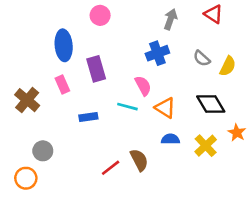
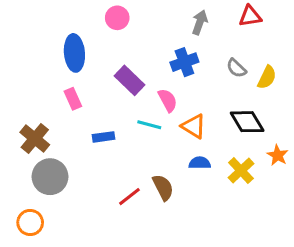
red triangle: (213, 14) -> (250, 16), turned -42
purple rectangle: (96, 69) -> (129, 80), moved, turned -30
brown cross: (27, 100) -> (35, 138), moved
gray circle: (43, 151) -> (50, 177), size x1.5
orange circle: (26, 178) -> (30, 222), moved

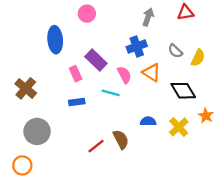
pink rectangle: (73, 99) -> (76, 74), moved
orange triangle: (194, 126) -> (151, 73), moved
brown cross: (35, 138) -> (26, 88), moved

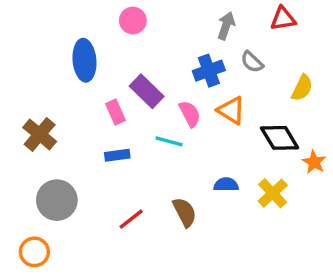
gray semicircle: (175, 51) -> (252, 62), moved
orange star: (206, 116) -> (314, 162), moved
red line: (96, 146) -> (131, 219), moved

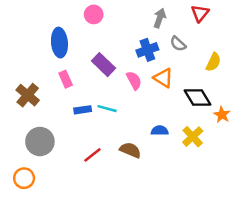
red triangle: (283, 19) -> (200, 13), turned -42
pink rectangle: (116, 112) -> (66, 79), moved
cyan line: (169, 141) -> (107, 109), moved
brown semicircle: (185, 212) -> (130, 150), turned -40

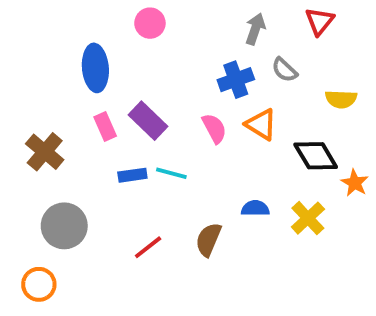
yellow semicircle: (213, 62) -> (341, 99), turned 66
purple rectangle: (103, 65) -> (148, 121), moved
brown semicircle: (130, 150) -> (208, 240), turned -90

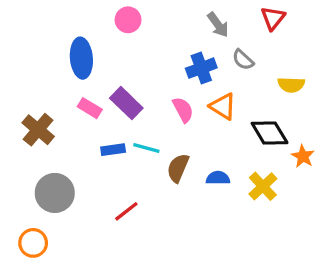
gray arrow: (255, 29) -> (218, 25), turned 125
pink rectangle: (105, 126) -> (90, 108), turned -35
brown semicircle: (208, 240) -> (178, 168), moved

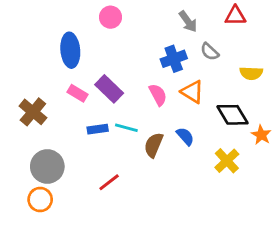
red triangle: (273, 18) -> (235, 16), turned 50
blue semicircle: (218, 178) -> (185, 136), moved, turned 48
orange circle: (33, 243) -> (40, 200), moved

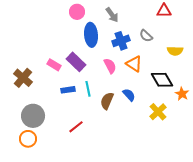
gray arrow: (188, 21) -> (112, 15), moved
blue ellipse: (70, 50) -> (91, 35), moved
cyan line: (126, 128) -> (88, 89), turned 63

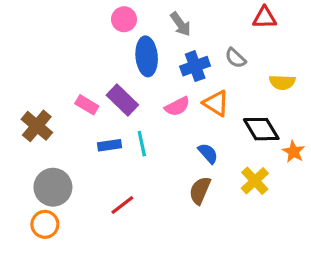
pink semicircle: (110, 66) -> (177, 106), turned 91
brown semicircle: (107, 101) -> (200, 190), moved

